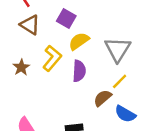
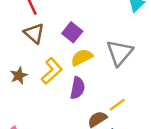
gray triangle: (118, 49) -> (120, 53), moved

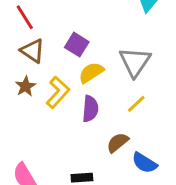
brown star: (19, 76) -> (25, 86), moved
yellow line: (117, 105) -> (136, 104), moved

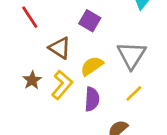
purple square: (77, 45) -> (90, 21), moved
brown triangle: (33, 51) -> (60, 48), moved

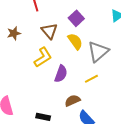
yellow semicircle: (92, 66) -> (75, 41), moved, turned 72
brown star: (32, 80) -> (14, 33), moved

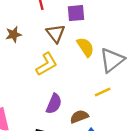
purple square: (76, 18) -> (76, 13), moved, turned 35
purple semicircle: (61, 74) -> (54, 104), moved

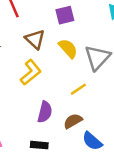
purple square: (76, 13) -> (65, 15), moved
yellow line: (103, 92) -> (78, 89), moved

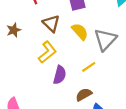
purple semicircle: (45, 112) -> (60, 75), moved

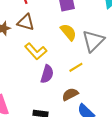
brown triangle: (51, 23) -> (26, 22), moved, turned -30
yellow L-shape: (47, 52) -> (36, 51), turned 85

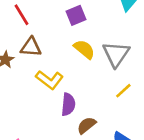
yellow line: (76, 67) -> (123, 91), moved
brown semicircle: (70, 94) -> (87, 125), moved

